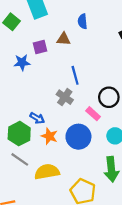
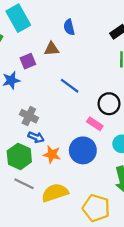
blue line: (75, 75) -> (70, 86), turned -30
gray cross: (65, 97) -> (29, 116), moved

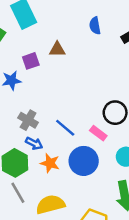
blue semicircle: (69, 27) -> (95, 26), moved
blue line: (70, 86) -> (65, 128), moved
gray line: (24, 184) -> (18, 193), turned 30

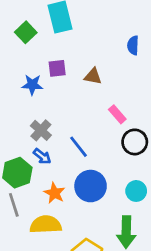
brown triangle: (57, 49) -> (93, 76), moved
pink rectangle: (98, 133) -> (117, 114), moved
orange star: (50, 163) -> (54, 193), moved

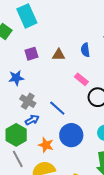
blue semicircle: (133, 45) -> (85, 50), moved
blue star: (32, 85) -> (16, 78), moved
blue arrow: (42, 156) -> (32, 120), turned -56

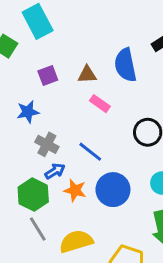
blue semicircle: (85, 50) -> (125, 65), size x1.6
pink rectangle: (81, 79) -> (100, 104), moved
orange star: (46, 145) -> (75, 190), moved

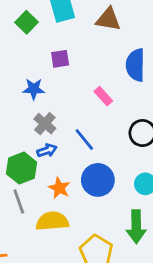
brown triangle: (87, 75) -> (108, 19), moved, size x1.4
orange star: (75, 190) -> (59, 188), moved

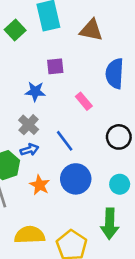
purple square: (60, 59) -> (55, 66), moved
blue star: (34, 89) -> (35, 91), moved
yellow semicircle: (52, 221) -> (30, 235), moved

